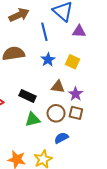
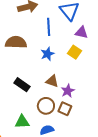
yellow square: (72, 62) -> (75, 52), moved
green triangle: (33, 120) -> (22, 122), moved

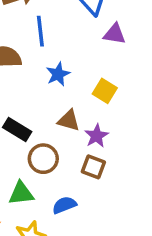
blue line: (49, 27) -> (40, 31), moved
yellow square: (75, 52) -> (105, 91), moved
brown circle: (46, 106) -> (43, 159), moved

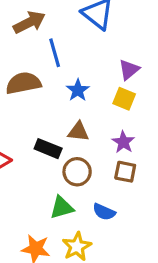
purple triangle: (115, 34) -> (129, 70), moved, turned -40
brown triangle: (69, 121) -> (78, 132), moved
blue semicircle: (64, 205) -> (104, 212), turned -125

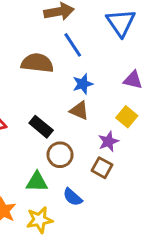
blue line: (55, 53) -> (73, 45), turned -35
purple triangle: (129, 70) -> (133, 80), turned 36
yellow square: (124, 99) -> (127, 117), moved
brown triangle: (78, 132) -> (79, 111), moved

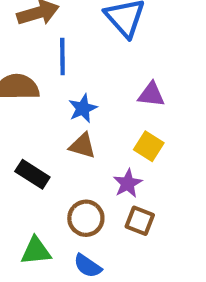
blue line: (73, 45) -> (62, 56), turned 40
brown circle: (60, 155) -> (86, 218), moved
brown square: (102, 168) -> (140, 221), moved

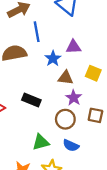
purple triangle: (151, 94) -> (73, 47), moved
brown triangle: (82, 146) -> (66, 78), moved
purple star: (128, 183) -> (74, 98), moved

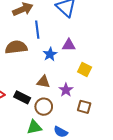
brown triangle: (66, 78) -> (43, 82), moved
black rectangle: (31, 100) -> (22, 97), moved
brown circle: (65, 119) -> (44, 107), moved

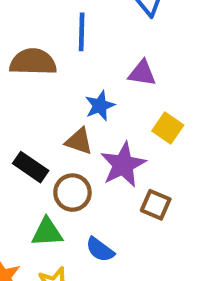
blue star: (50, 54) -> (100, 106), moved
purple star: (66, 90) -> (123, 165), size x1.5

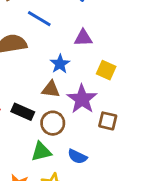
blue line: (82, 32) -> (39, 19), turned -50

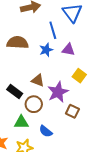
blue line: (39, 19) -> (53, 30), moved, turned 30
blue star: (60, 64) -> (46, 50), moved

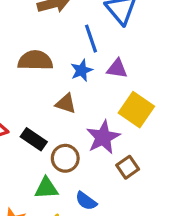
yellow square: (79, 76) -> (136, 110), size x1.5
brown triangle: (38, 80) -> (66, 104), moved
brown square: (72, 111) -> (128, 167), turned 32

